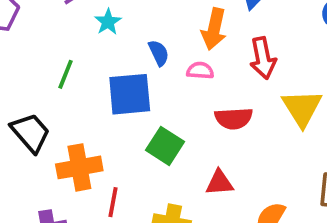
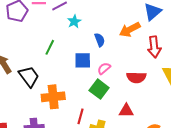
orange arrow: (214, 29) -> (130, 30), turned 45
pink semicircle: (200, 71) -> (104, 68), moved, turned -48
blue square: (130, 94) -> (83, 60), size x0.7
red line: (113, 202) -> (80, 116), moved

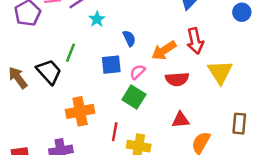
orange arrow: (130, 30) -> (164, 50), moved
black trapezoid: (29, 76) -> (49, 72), moved
red triangle: (126, 111) -> (181, 120), moved

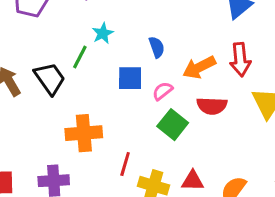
cyan star: (97, 19) -> (103, 33), moved
green square: (134, 97) -> (173, 125), moved
red triangle: (181, 120) -> (193, 181), moved

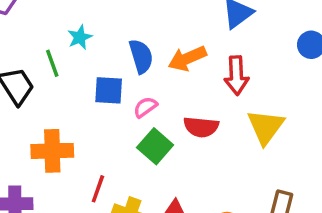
blue semicircle: (157, 47) -> (141, 56), size x1.4
green line: (80, 57) -> (52, 63), turned -50
orange arrow: (199, 67) -> (187, 58), moved

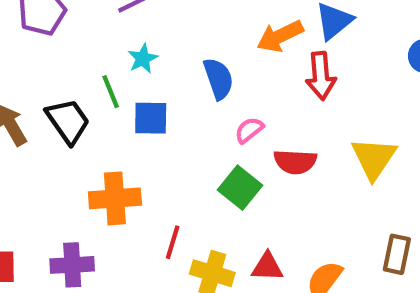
orange arrow: (187, 58) -> (280, 36), moved
red arrow: (236, 75) -> (321, 76), moved
blue square: (109, 90) -> (151, 118), moved
pink semicircle: (145, 107) -> (249, 130), moved

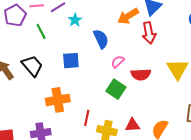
cyan star: (143, 59) -> (75, 20), moved
green line: (111, 92) -> (41, 31), moved

